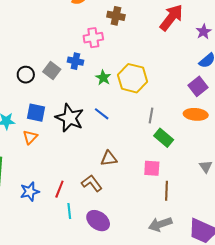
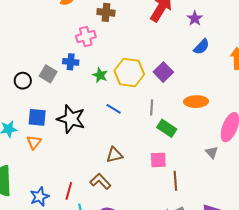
purple square: (198, 86) -> (163, 72), moved
blue line: (102, 114) -> (114, 109), moved

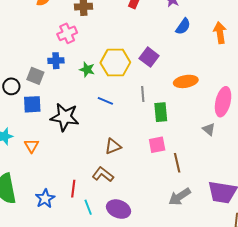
blue square: (37, 117) -> (32, 104), moved
green rectangle: (167, 128) -> (161, 112), turned 60

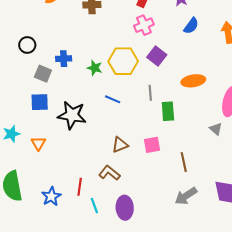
pink cross: (67, 33) -> (144, 25), moved
black circle: (11, 86) -> (27, 45), moved
pink square: (157, 145) -> (152, 145), moved
purple ellipse: (119, 209) -> (125, 208), turned 65

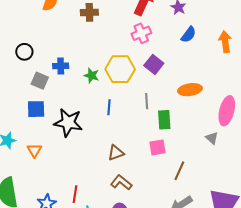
blue line: (113, 99) -> (109, 107), turned 70
pink square: (152, 145) -> (157, 147), moved
brown line: (184, 162) -> (179, 171), turned 36
brown L-shape: (109, 173) -> (121, 182), moved

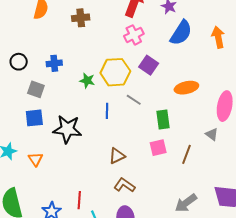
blue semicircle: (189, 35) -> (181, 33), size x1.5
blue cross: (61, 66) -> (54, 63), moved
gray line: (147, 101) -> (134, 100), moved, turned -49
brown line: (179, 171) -> (187, 154), moved

